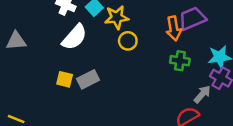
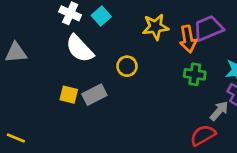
yellow star: (117, 17) -> (155, 27), moved
white semicircle: (74, 37) -> (80, 49), turned 96
yellow circle: (128, 41) -> (127, 66), moved

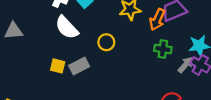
orange arrow: (188, 39) -> (157, 20), turned 35
gray arrow: (219, 111) -> (186, 65), moved

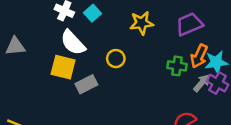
orange arrow: (157, 20) -> (199, 56), moved
yellow square: (58, 66) -> (63, 67), moved, size x1.5

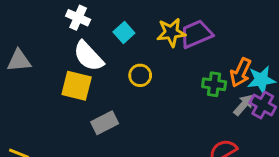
cyan square: (93, 13) -> (124, 33), moved
purple trapezoid: (189, 24) -> (196, 34), moved
gray rectangle: (86, 84) -> (105, 123), moved

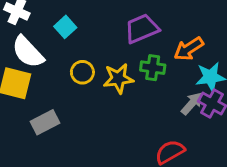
yellow star: (171, 33) -> (118, 79), moved
orange arrow: (241, 72) -> (189, 49), moved, turned 32
green cross: (214, 84) -> (153, 68), moved

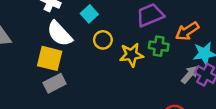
yellow circle: (82, 72) -> (103, 40), moved
gray rectangle: (45, 122) -> (55, 83), moved

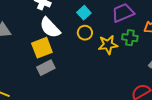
cyan square: (89, 14) -> (84, 13), moved
yellow square: (50, 58) -> (42, 48), turned -35

